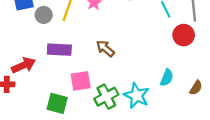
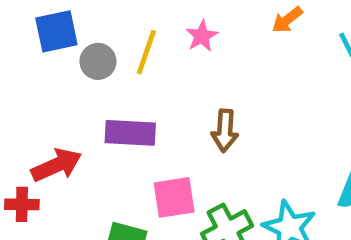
brown arrow: (105, 49) -> (225, 131), turned -126

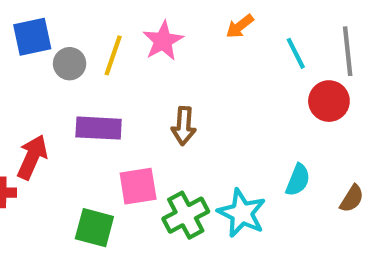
pink star: (202, 36) -> (163, 41), size x1.4
red arrow: (56, 165) -> (32, 157), turned -42

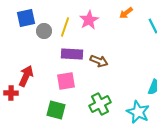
brown arrow: (184, 126) -> (99, 61), turned -72
purple rectangle: (99, 128) -> (72, 54), moved
pink square: (138, 186) -> (66, 81), moved
cyan star: (242, 213) -> (138, 112), moved

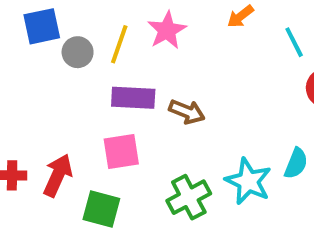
red arrow: (26, 76) -> (58, 175), moved
cyan star: (138, 112) -> (248, 181), moved

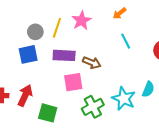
blue square: (42, 26) -> (28, 54), moved
cyan line: (294, 42) -> (126, 41), moved
pink square: (121, 151) -> (73, 82), moved

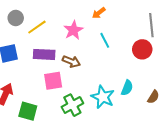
pink star: (82, 21) -> (73, 30), moved
yellow line: (57, 28) -> (37, 27), turned 36
gray circle: (35, 32) -> (16, 18), moved

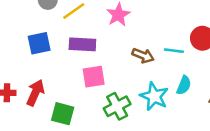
cyan line: (105, 40) -> (174, 51), moved, turned -56
brown arrow: (71, 62) -> (143, 56), moved

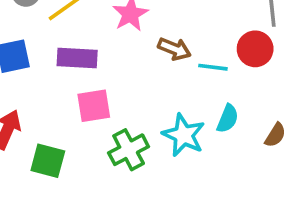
brown arrow: (143, 56) -> (174, 49), moved

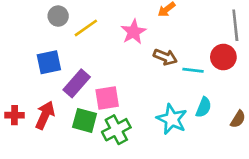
purple rectangle: (77, 58) -> (77, 83), moved, turned -52
green cross: (129, 150) -> (116, 130), moved
green square: (48, 161) -> (85, 120), moved

